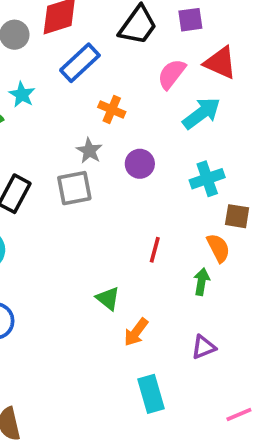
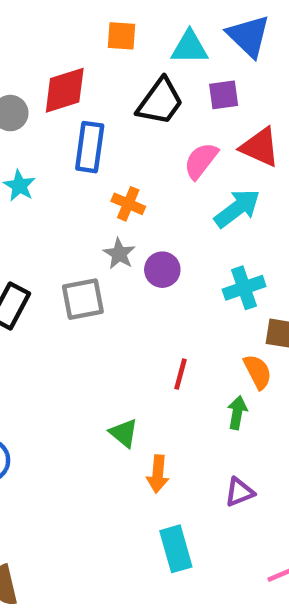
blue rectangle: (80, 63) -> (90, 147), turned -39
gray star: (89, 151) -> (119, 254), moved
orange arrow: (136, 332) -> (158, 474), turned -32

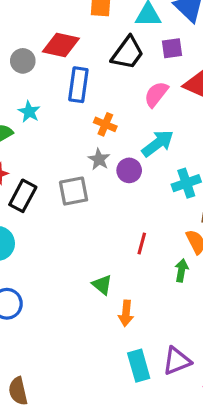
red diamond: (65, 90) -> (61, 45), turned 30
cyan arrow: (237, 208) -> (158, 143), moved
purple triangle: (239, 492) -> (177, 361), moved, size x1.4

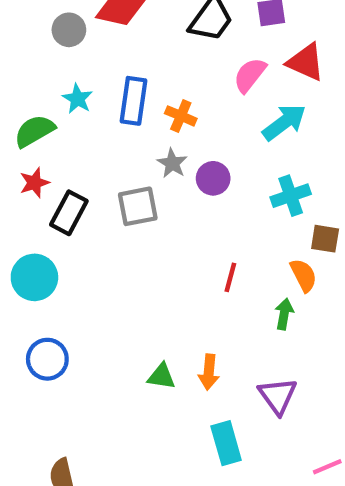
blue rectangle: (78, 85) -> (133, 101), moved
cyan arrow: (158, 143) -> (284, 122), moved
green triangle: (102, 285) -> (161, 376), moved, turned -30
purple triangle: (177, 361) -> (278, 396), moved, turned -44

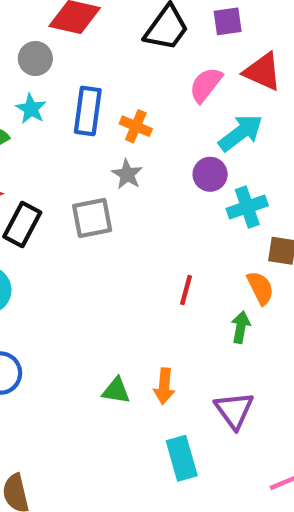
gray circle: (69, 30) -> (35, 59), moved
purple circle: (213, 178) -> (210, 174), moved

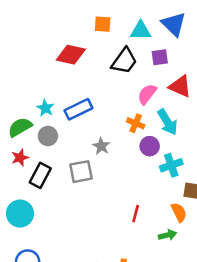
gray circle: (35, 59) -> (48, 136), moved
blue rectangle: (88, 111) -> (78, 109), turned 56
orange cross: (136, 126) -> (136, 123), moved
cyan arrow: (241, 133) -> (167, 122), turned 96
green arrow: (241, 327) -> (167, 235), turned 66

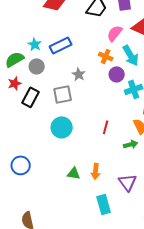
cyan circle: (20, 214) -> (62, 127), moved

